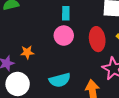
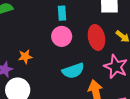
cyan semicircle: (60, 80) -> (73, 71), moved

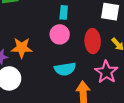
orange star: (25, 57) -> (22, 48), size x1.5

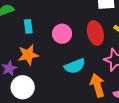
cyan rectangle: (64, 12) -> (28, 26), moved

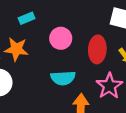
cyan rectangle: (28, 26) -> (27, 18), turned 56

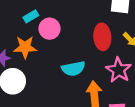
pink circle: (61, 38) -> (50, 29), moved

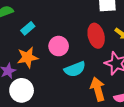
pink circle: (50, 29) -> (59, 46), moved

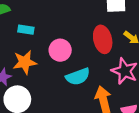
cyan rectangle: (28, 28) -> (26, 30), turned 48

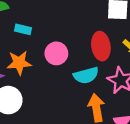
cyan semicircle: (78, 77) -> (86, 75), moved

